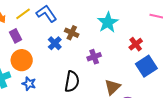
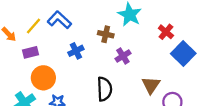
brown cross: (72, 33) -> (106, 34), moved
purple rectangle: (15, 36) -> (30, 52), turned -64
blue cross: (55, 43) -> (76, 51), turned 32

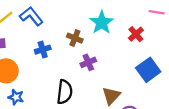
red cross: (166, 32) -> (136, 34), moved

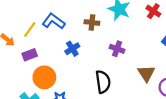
brown cross: (75, 38) -> (92, 22), moved
purple cross: (88, 62) -> (117, 49), turned -32

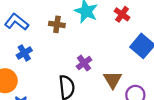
blue cross: (72, 49) -> (24, 53), moved
purple cross: (117, 49) -> (84, 63), moved, turned 32

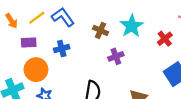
purple cross: (84, 63) -> (116, 56), moved

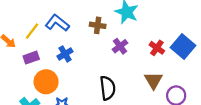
red cross: (165, 39) -> (157, 48), moved

